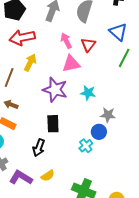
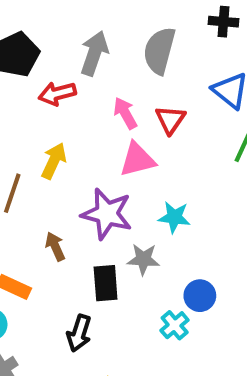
red arrow: (22, 38) -> (57, 94), moved, size x0.7
brown arrow: (11, 105) -> (55, 246), moved, turned 48
gray star: (108, 115) -> (143, 259), moved

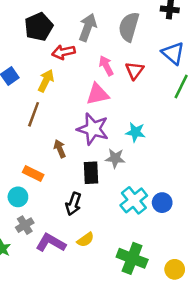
pink triangle: (137, 160) -> (98, 94), moved
yellow arrow: (54, 161) -> (46, 81), moved
blue circle: (200, 296) -> (162, 203), moved
cyan cross: (175, 325) -> (134, 200), size x1.5

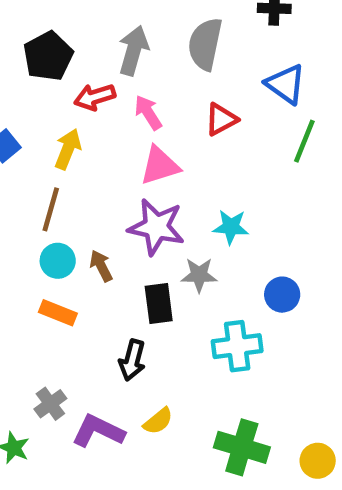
pink arrow: (106, 66) -> (148, 112), moved
red triangle: (135, 70) -> (221, 119), turned 30
cyan circle: (18, 197) -> (58, 261), moved
cyan cross: (134, 200) -> (237, 346), turned 36
blue circle: (162, 203) -> (282, 295), moved

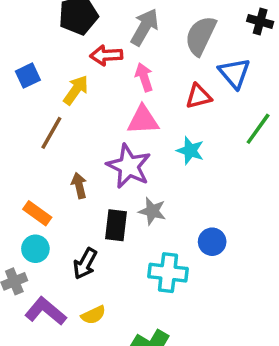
blue triangle: (286, 84) -> (234, 73), moved
cyan star: (231, 227) -> (190, 151), moved
cyan circle: (58, 261) -> (35, 249), moved

